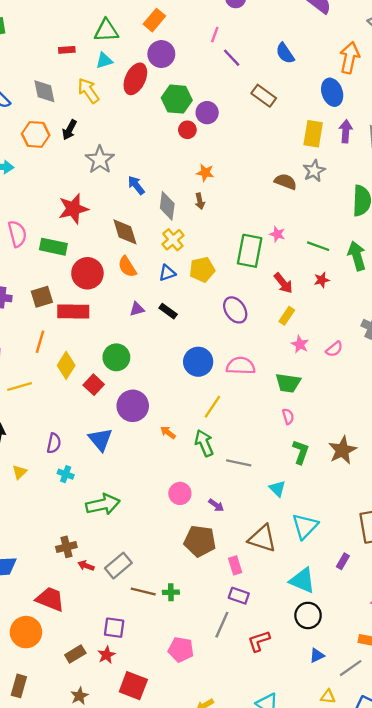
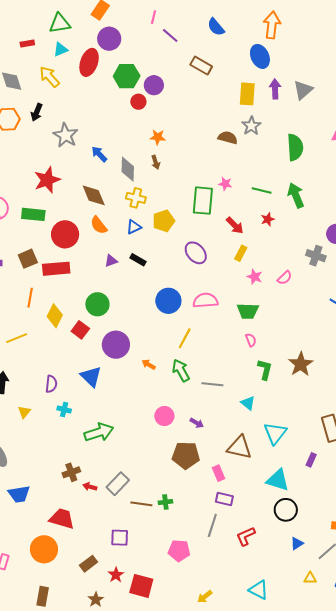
yellow cross: (173, 240) -> (136, 198), turned -30
red star: (106, 655) -> (116, 575), moved

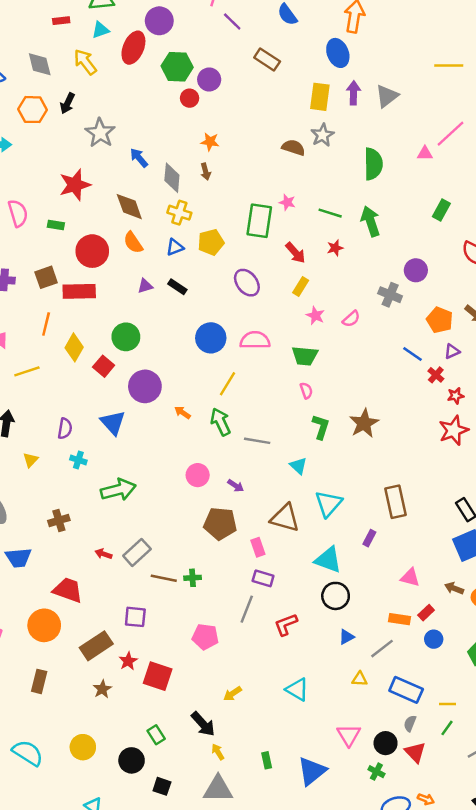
green rectangle: (33, 214) -> (56, 225), size x0.6
brown cross: (71, 472) -> (59, 520), moved
brown rectangle: (89, 564) -> (96, 646), size x1.5

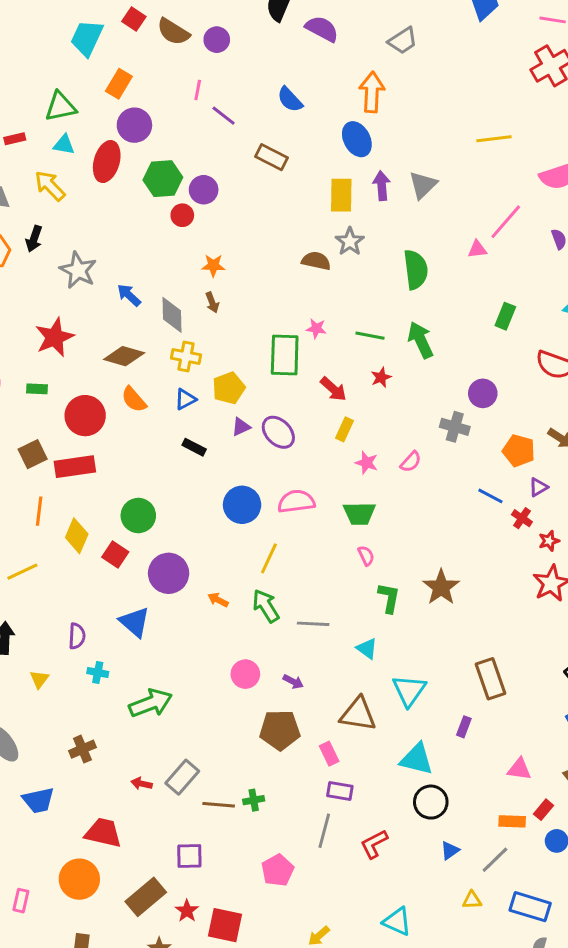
cyan triangle: (100, 30) -> (64, 145), turned 36
brown diamond: (129, 207) -> (124, 356), turned -48
purple triangle: (145, 286) -> (241, 427), moved
pink pentagon: (205, 637) -> (278, 870), turned -30

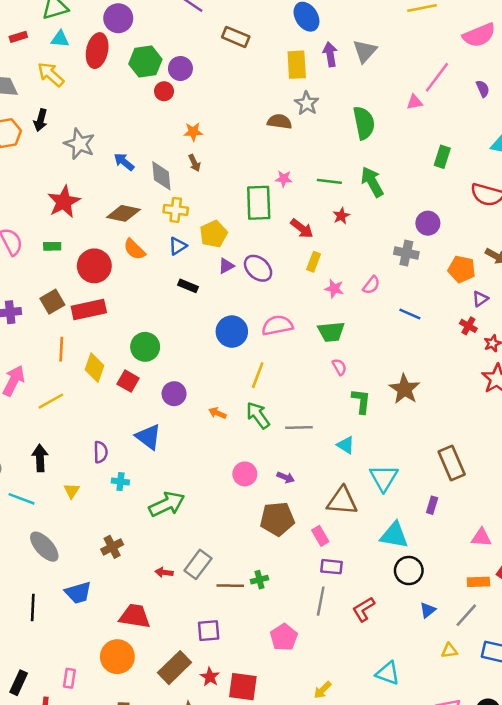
blue line: (490, 496) -> (410, 314), moved
purple circle: (169, 573) -> (174, 394), size x0.7

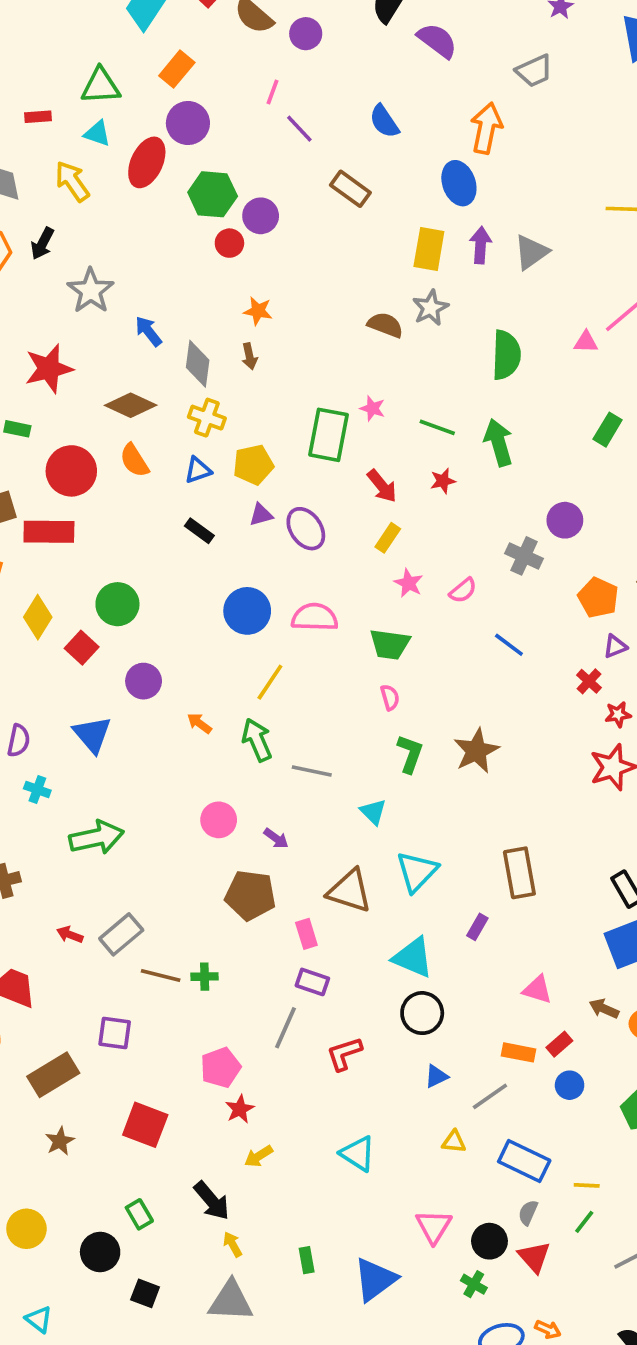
red star: (210, 677) -> (240, 1109), moved

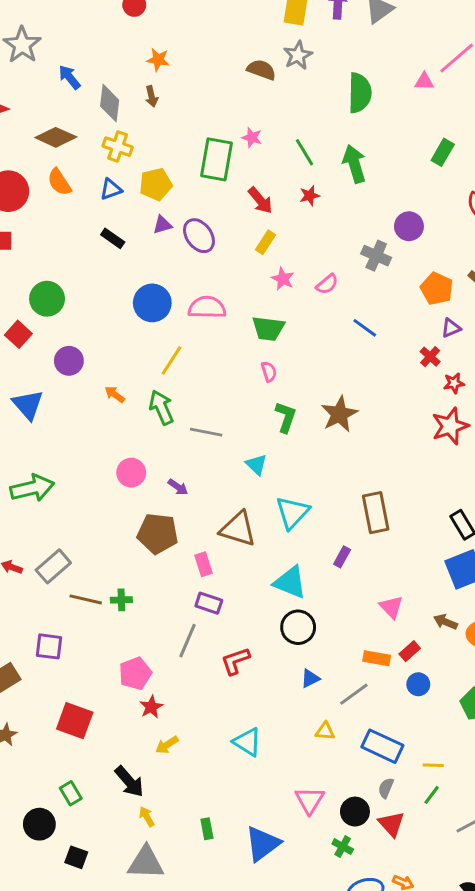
green line: (437, 427) -> (305, 152), turned 40
pink triangle: (537, 990) -> (391, 607), turned 30

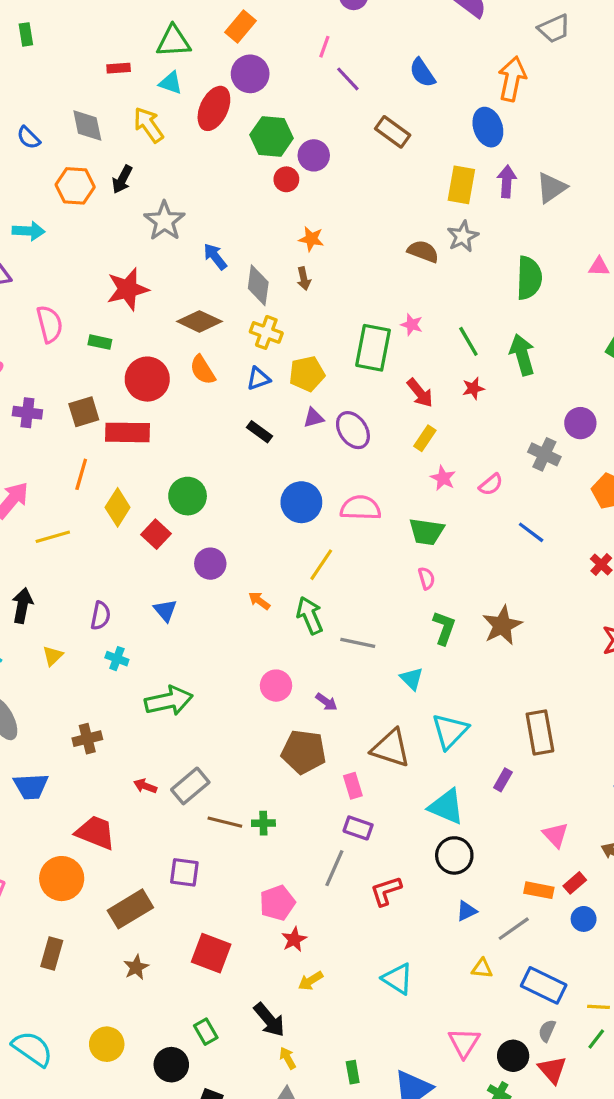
blue triangle: (28, 405) -> (165, 610), size x0.7

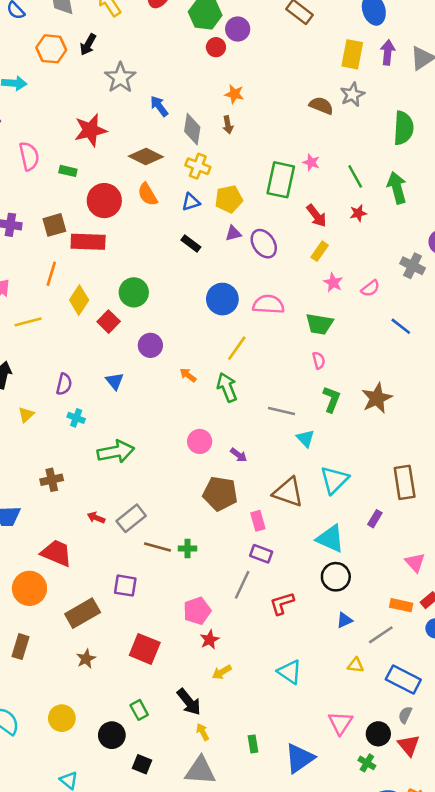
gray line: (358, 643) -> (281, 411), moved

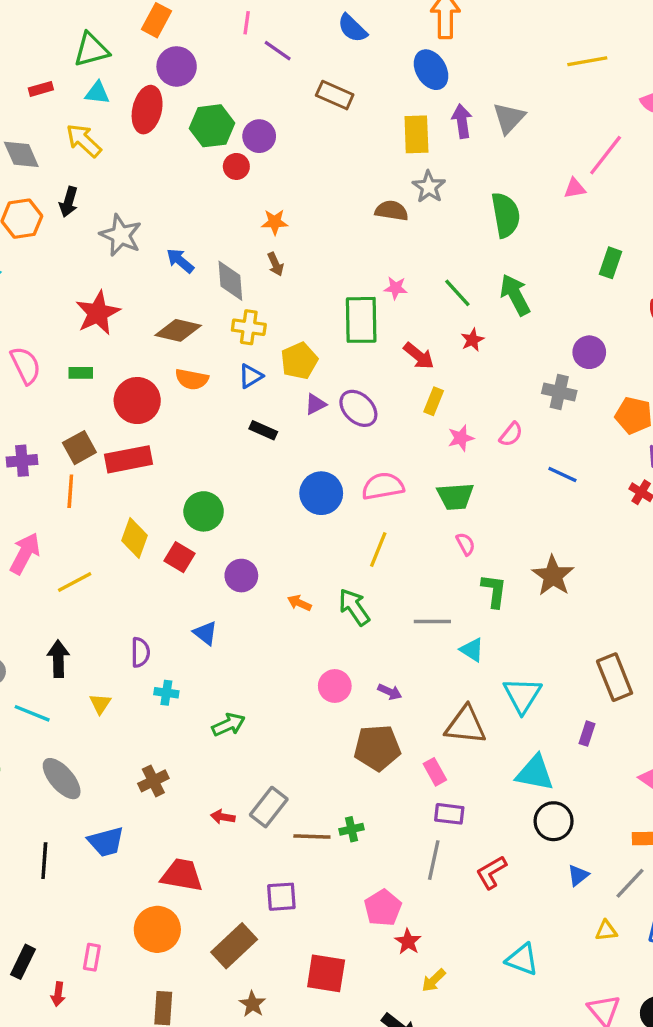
orange semicircle: (148, 194) -> (192, 379), turned -35
orange line: (51, 274) -> (70, 491), moved
pink star: (333, 283) -> (461, 438), turned -30
yellow line: (237, 348) -> (378, 550), moved
green arrow: (116, 452) -> (228, 725), size x0.7

